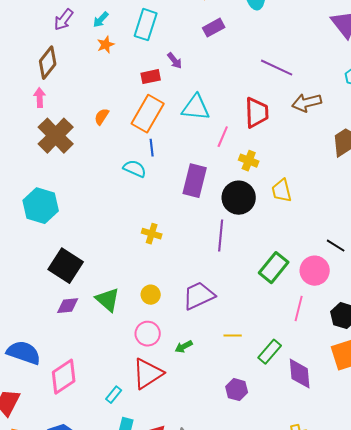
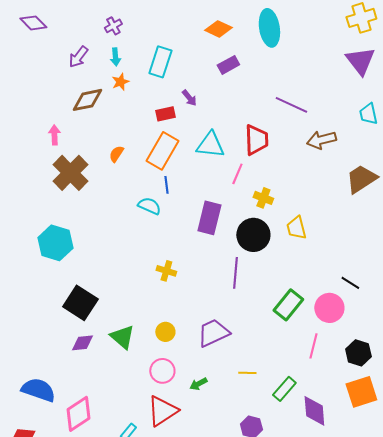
cyan arrow: (101, 20) -> (115, 57), turned -48
brown diamond: (48, 63) -> (87, 100), moved, turned 40
red trapezoid: (257, 113) -> (256, 140), moved

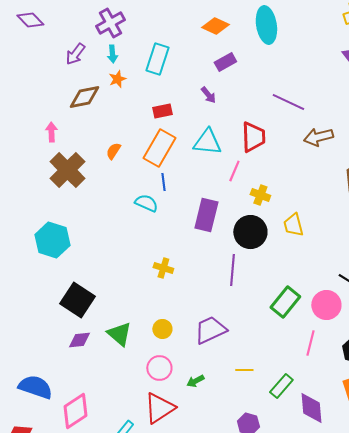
purple cross: (113, 26) -> (110, 23), size x1.6
purple arrow: (189, 98) -> (208, 95), moved

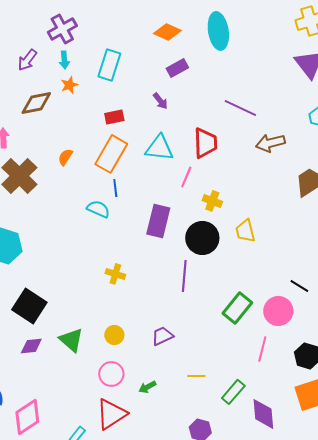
purple trapezoid: (210, 330) -> (162, 336), size x0.7

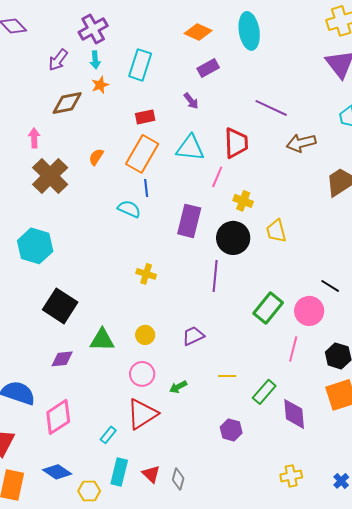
green triangle: (71, 340) -> (102, 340), turned -40
purple diamond: (31, 346) -> (62, 359), moved

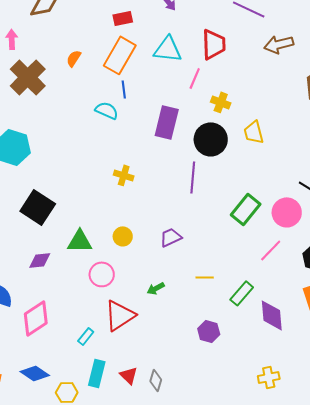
pink line: (293, 349) -> (271, 250), turned 30
pink circle: (142, 374) -> (102, 274), moved

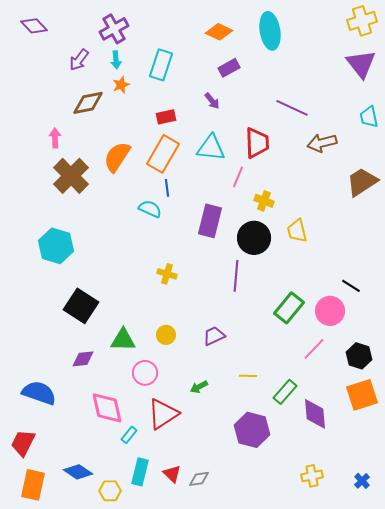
orange semicircle: (74, 58) -> (117, 157), size x1.8
pink diamond: (36, 318) -> (107, 408), moved, turned -69
purple hexagon: (209, 331) -> (252, 430), size x1.6
gray diamond: (156, 380) -> (199, 479), turned 65

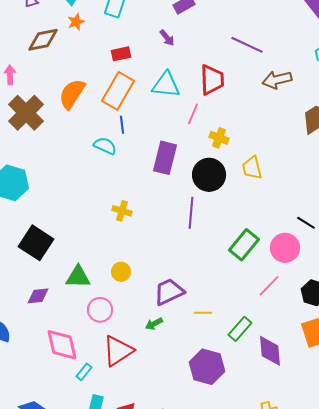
purple trapezoid: (214, 336) -> (169, 292), moved, size x1.4

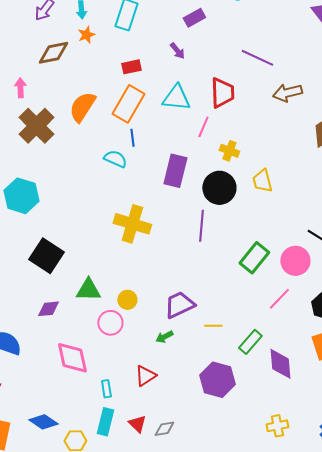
yellow cross: (122, 211) -> (132, 224), size x1.8
yellow circle: (121, 272) -> (127, 300), moved
red triangle: (118, 351) -> (145, 376), moved, size x0.7
cyan rectangle: (84, 372) -> (106, 389), moved, turned -48

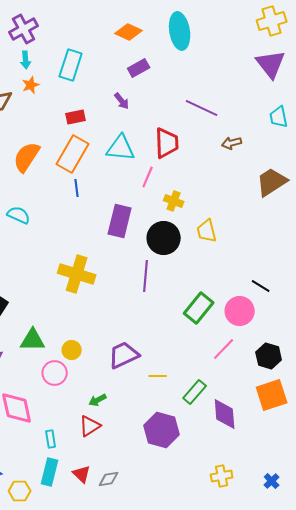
brown arrow: (287, 93) -> (232, 143), size x0.7
cyan semicircle: (115, 159) -> (19, 215), moved
green arrow: (164, 337) -> (98, 400), moved

